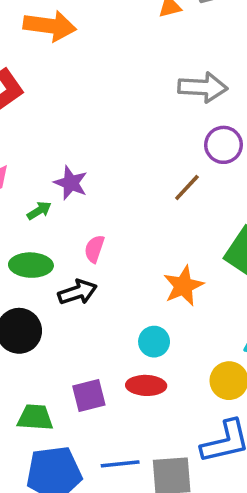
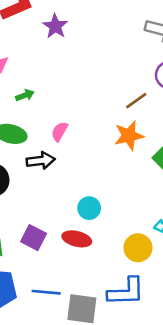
purple star: (71, 183) -> (55, 26), moved
orange star: (183, 286) -> (129, 136), moved
purple square: (89, 395) -> (34, 238), turned 30

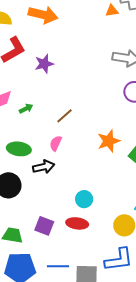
purple star: (55, 26) -> (44, 64), turned 30
green arrow: (25, 95) -> (26, 109), moved
brown line: (136, 101) -> (64, 116), moved

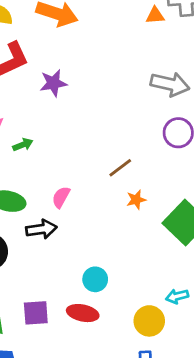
brown line: (64, 116) -> (120, 168), moved
orange star: (109, 141) -> (136, 200), size x0.6
purple square: (44, 226) -> (36, 313), turned -30

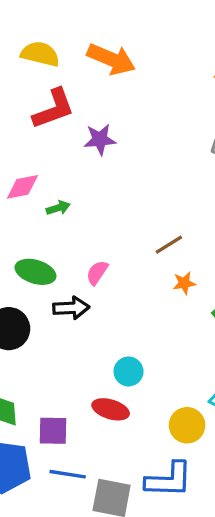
purple square: (36, 313) -> (53, 431), moved

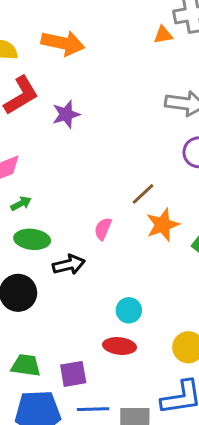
green arrow: (58, 208) -> (21, 204), moved
pink semicircle: (97, 273) -> (103, 229), moved
orange star: (184, 283) -> (163, 225), size x1.6

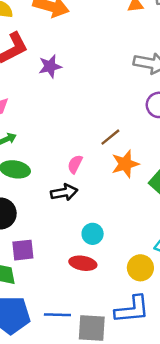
black arrow: (69, 265) -> (64, 192), moved
purple square: (73, 374) -> (23, 250), moved

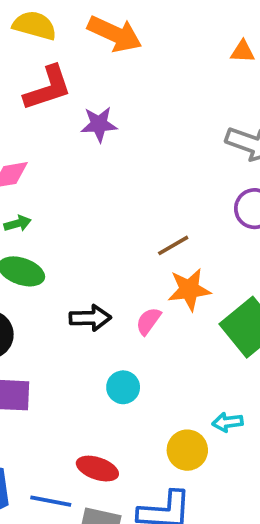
pink semicircle: (75, 164) -> (148, 321), moved
red ellipse: (83, 263) -> (97, 469), moved

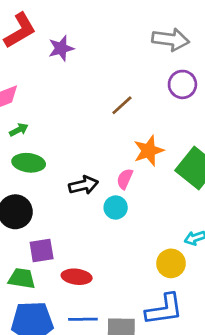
brown line: (173, 245) -> (122, 105), moved
cyan circle: (123, 387) -> (116, 208), moved
red ellipse: (97, 469) -> (77, 277), moved

